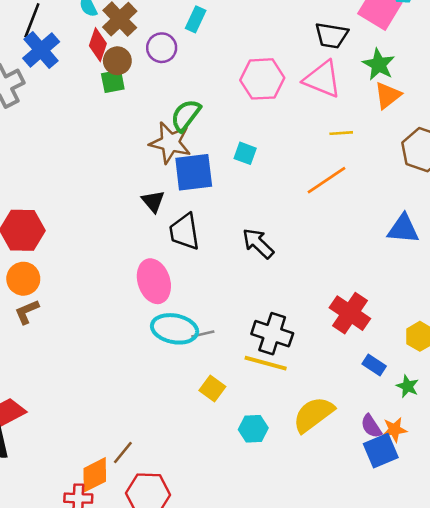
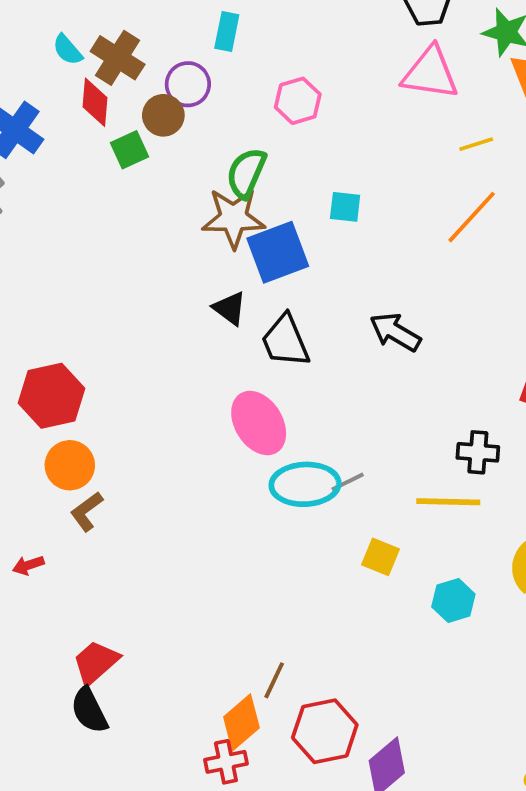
brown circle: (117, 61) -> (163, 115), moved
pink hexagon: (262, 79) -> (298, 101), moved, size x0.7
black cross: (272, 334) -> (478, 452), moved, size x0.7

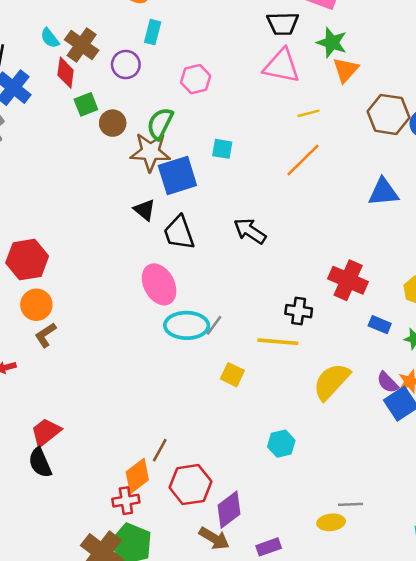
brown circle: (163, 115) -> (113, 123), moved
gray line: (348, 482) -> (214, 325), turned -30
cyan hexagon: (453, 601) -> (281, 444), moved

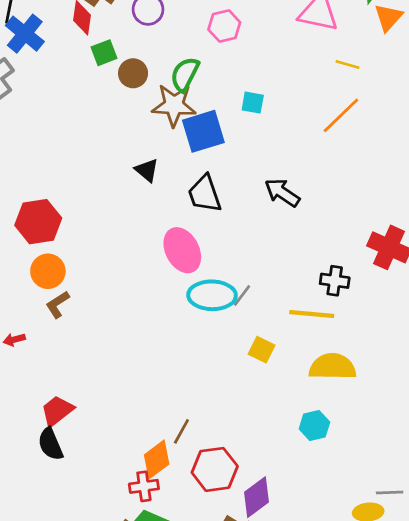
yellow line: (309, 113) -> (347, 64), turned 30
black triangle: (145, 210) -> (147, 170), moved
yellow semicircle: (331, 382) -> (333, 367), moved, turned 48

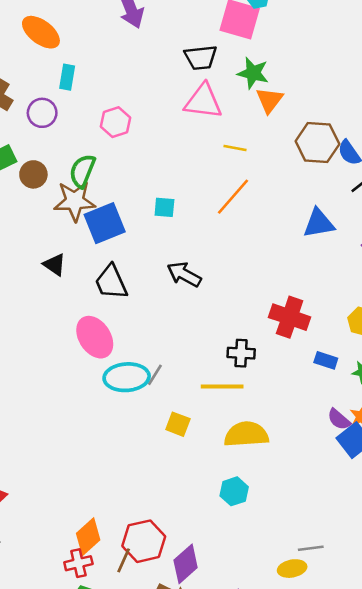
cyan square: (253, 103) -> (164, 207), moved
brown line: (181, 431) -> (124, 560), moved

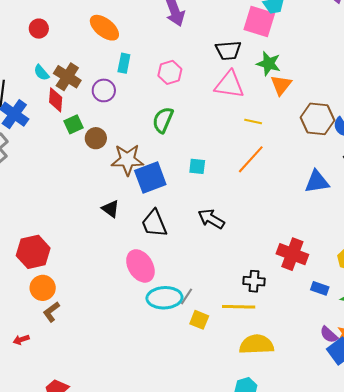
pink hexagon: (116, 122) -> (170, 72), moved
green semicircle: (82, 171) -> (163, 120), moved
yellow square: (178, 424) -> (199, 320), moved

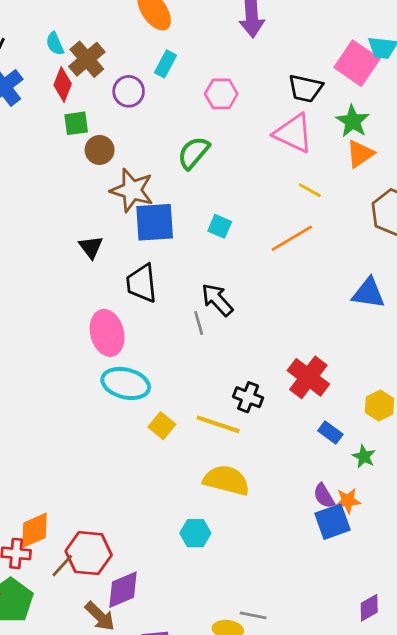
gray line: (187, 296) -> (199, 323), moved, turned -66

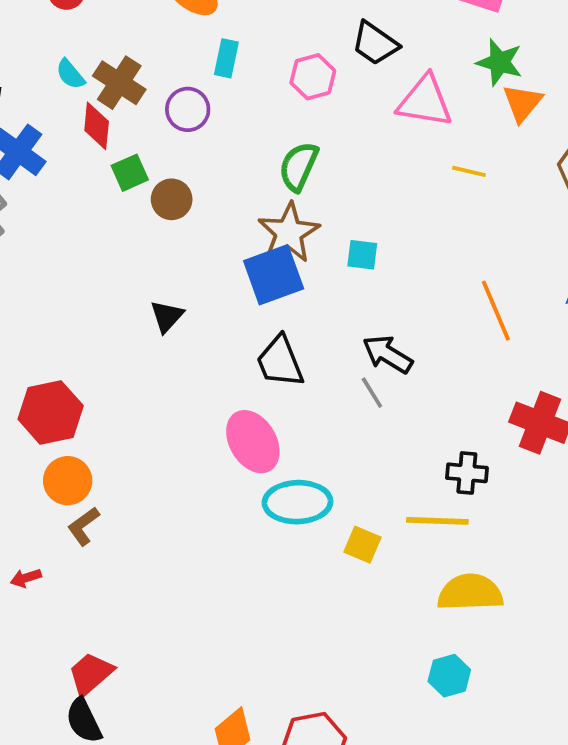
black trapezoid: (305, 88) -> (375, 43), moved, turned 39
brown star: (132, 190) -> (289, 233), moved, turned -30
orange line: (292, 238) -> (496, 311), moved, turned -66
black triangle: (91, 247) -> (167, 316), moved, turned 35

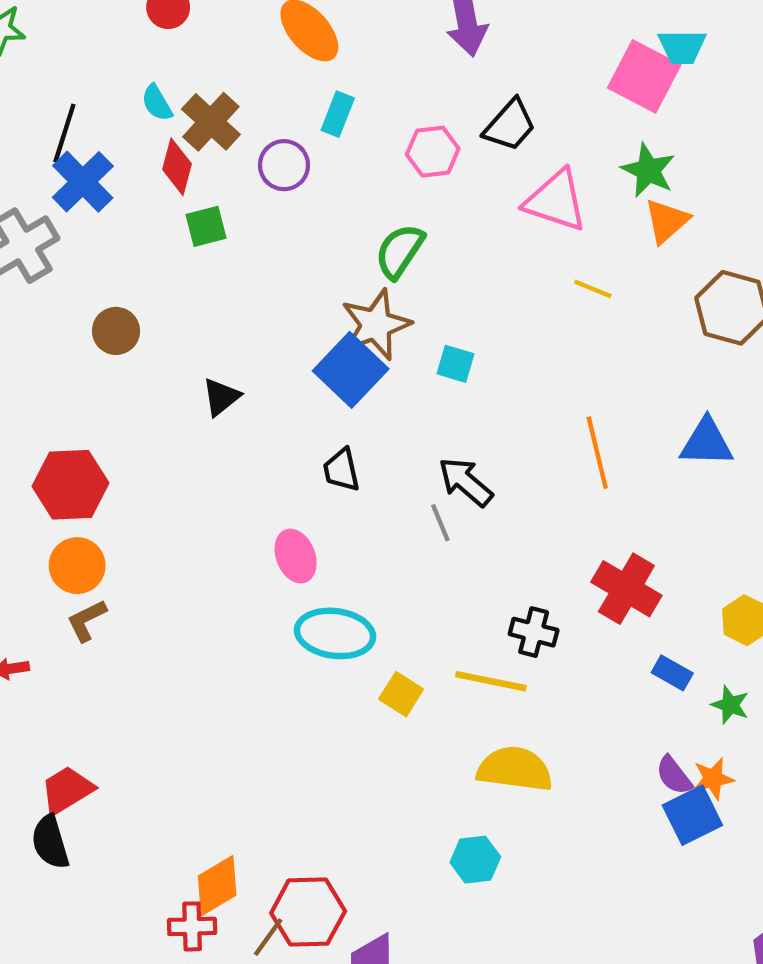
black trapezoid: (375, 43) -> (510, 125), turned -93
brown circle: (172, 199) -> (116, 331), moved
blue square: (274, 275) -> (351, 370), turned -36
black trapezoid: (280, 362) -> (341, 470), size x0.7
pink ellipse: (253, 442) -> (296, 556), size x0.7

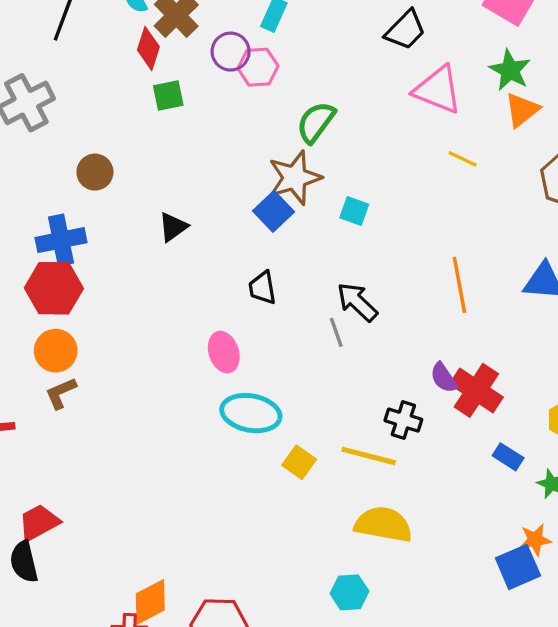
pink hexagon: (433, 152) -> (258, 67), moved
blue cross: (83, 182) -> (61, 240), moved, turned 30
blue square: (351, 370) -> (273, 211), size x0.7
purple semicircle: (674, 775) -> (444, 378), moved

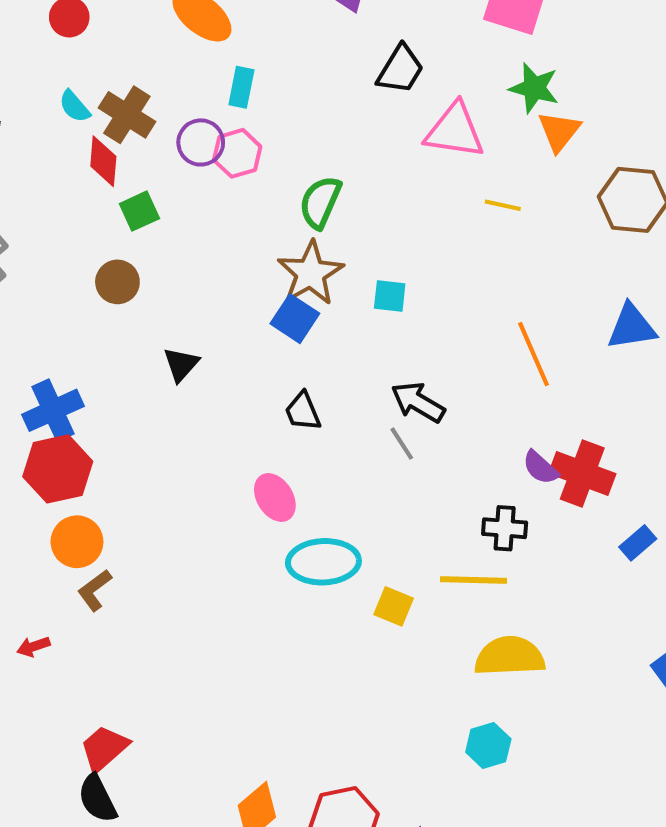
brown circle: (95, 172) -> (117, 282), moved
blue rectangle: (508, 457) -> (638, 543), turned -60

